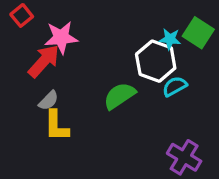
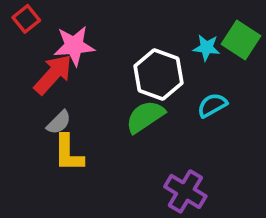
white hexagon: (156, 61) -> (159, 74), moved
purple cross: (184, 157) -> (185, 191), moved

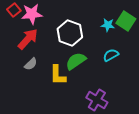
pink star: (74, 46) -> (32, 14), moved
white hexagon: (159, 74) -> (70, 33), moved
yellow L-shape: (68, 153) -> (58, 75), moved

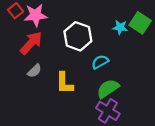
cyan semicircle: (111, 55) -> (100, 62), moved
green semicircle: (76, 61) -> (108, 89), moved

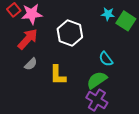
cyan star: (120, 27) -> (108, 14), moved
cyan semicircle: (100, 62) -> (106, 59), moved, turned -98

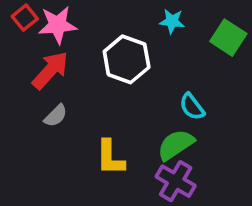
cyan star: (108, 14) -> (172, 21), moved
yellow L-shape: (58, 75) -> (110, 158), moved

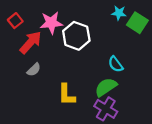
red square: (25, 18) -> (15, 21), moved
cyan star: (172, 21) -> (119, 13), moved
pink star: (58, 25) -> (51, 23), moved

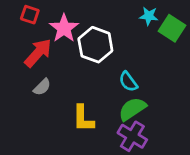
red square: (15, 21) -> (30, 15), moved, turned -32
pink star: (51, 23) -> (64, 28), turned -30
cyan semicircle: (116, 64) -> (128, 82), moved

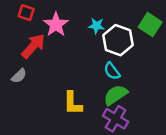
cyan star: (149, 16) -> (96, 26), moved
white hexagon: (95, 45) -> (118, 40), moved
gray semicircle: (42, 87) -> (19, 76), moved

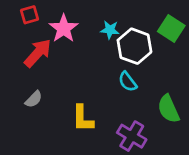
red square: (26, 13) -> (30, 15), turned -35
gray semicircle: (19, 76) -> (34, 99), moved
green semicircle: (116, 95) -> (168, 109), moved, turned -80

